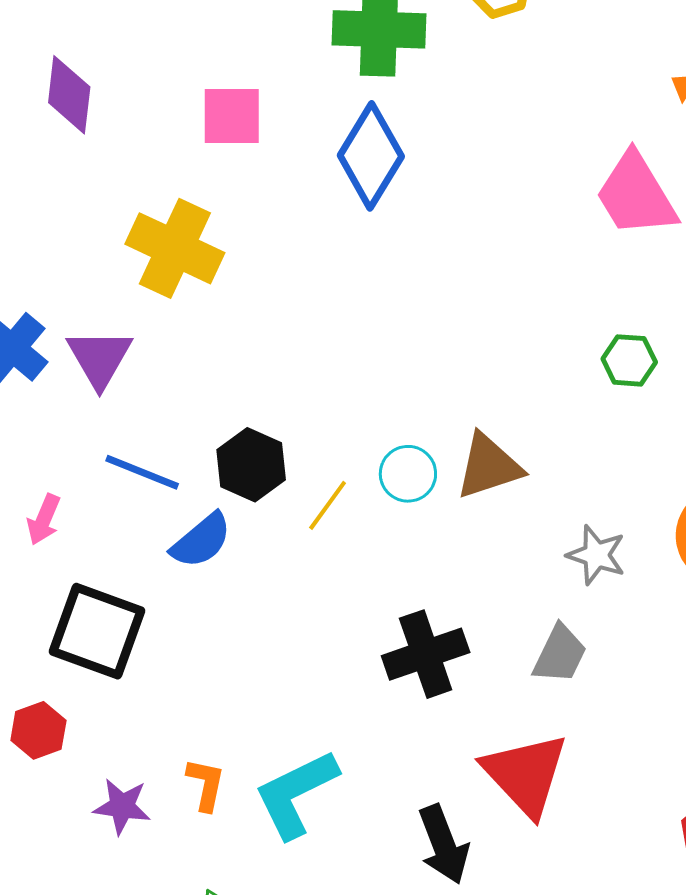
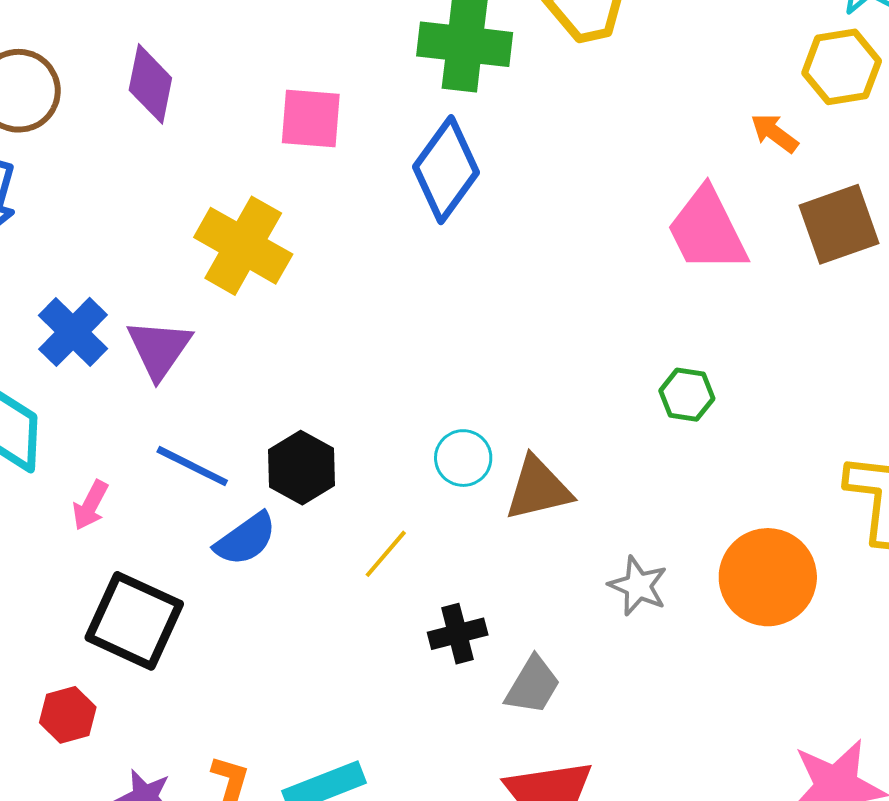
cyan circle: (408, 474) -> (463, 458), moved
yellow line: (328, 505) -> (386, 554), moved
black cross: (426, 654) -> (458, 634), moved, size x0.7
gray trapezoid: (560, 654) -> (533, 685), moved

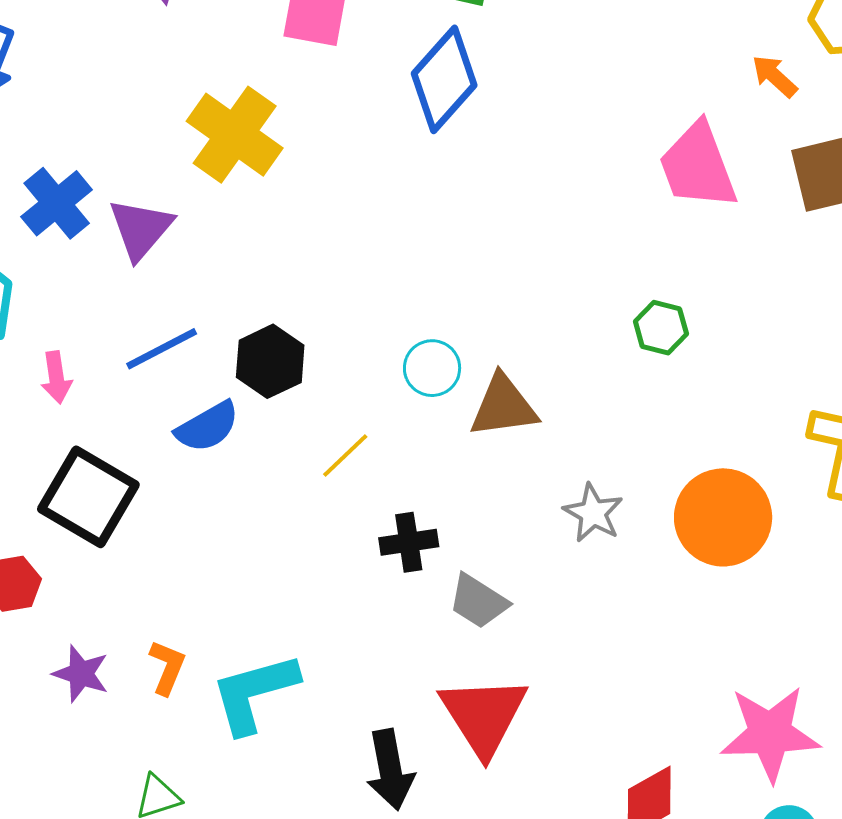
blue line: (192, 466) -> (162, 349), turned -60
pink arrow: (90, 505) -> (56, 377), turned -42
gray trapezoid: (533, 685) -> (478, 601), turned 86

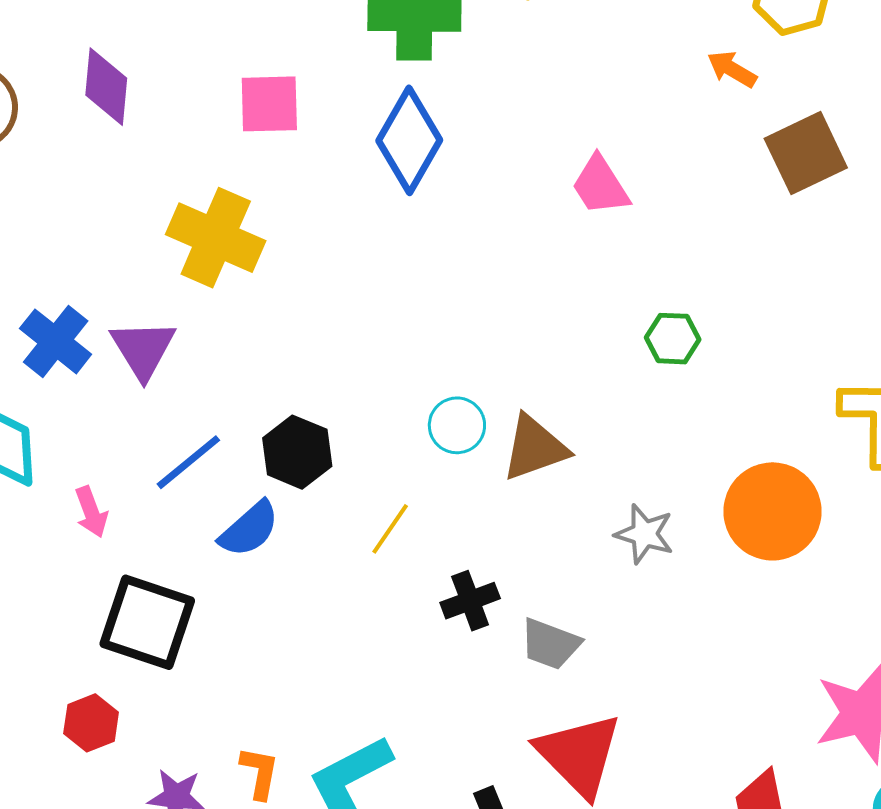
pink trapezoid: (698, 166) -> (600, 185), moved, size x0.7

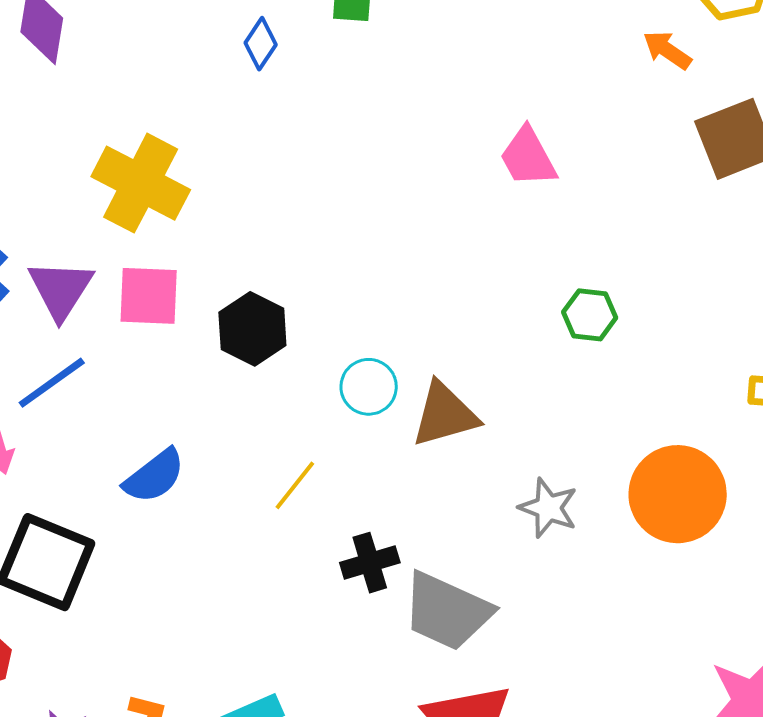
pink square: (269, 104) -> (149, 296), moved
blue diamond: (409, 140) -> (261, 44), moved, size x0.5
black hexagon: (297, 452) -> (252, 329), moved
blue line: (188, 462) -> (52, 383), moved
gray trapezoid: (550, 644) -> (447, 611), size x1.5

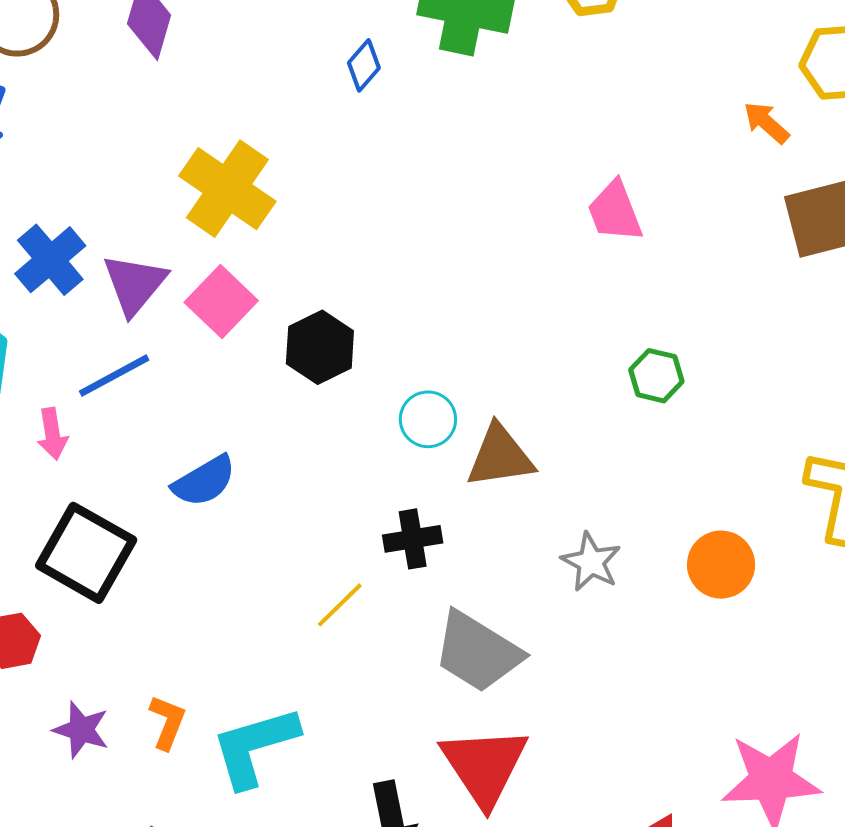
pink square: (149, 296) -> (221, 301), turned 34
yellow line: (295, 485) -> (340, 605), moved
orange circle: (678, 494) -> (721, 565), size x0.7
black cross: (370, 563) -> (413, 539), moved

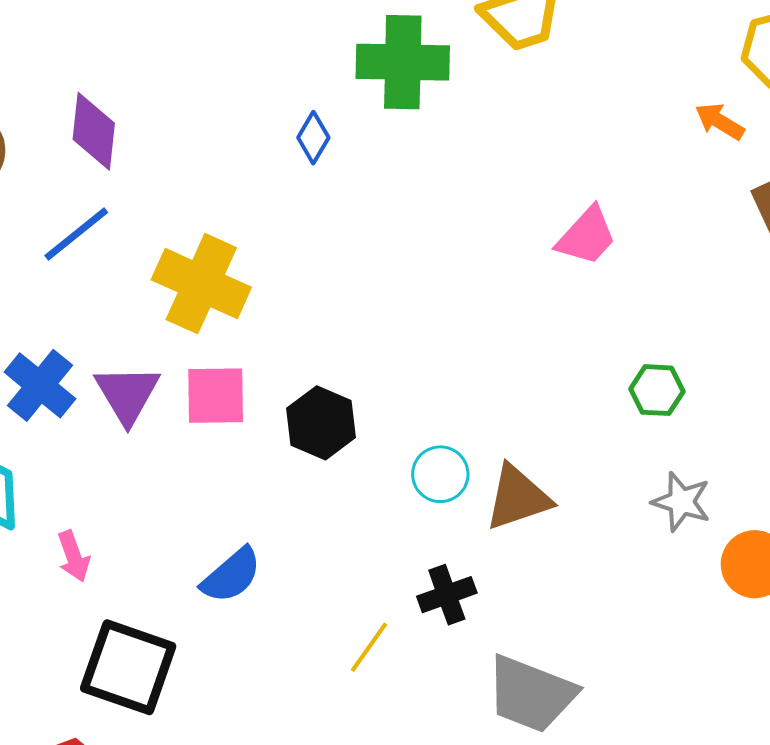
pink trapezoid: (615, 211) -> (587, 236), turned -106
pink square: (221, 301) -> (216, 396), turned -34
blue line: (114, 376) -> (76, 234), moved
gray star: (591, 562) -> (681, 502), moved
yellow line: (340, 605) -> (369, 647), moved

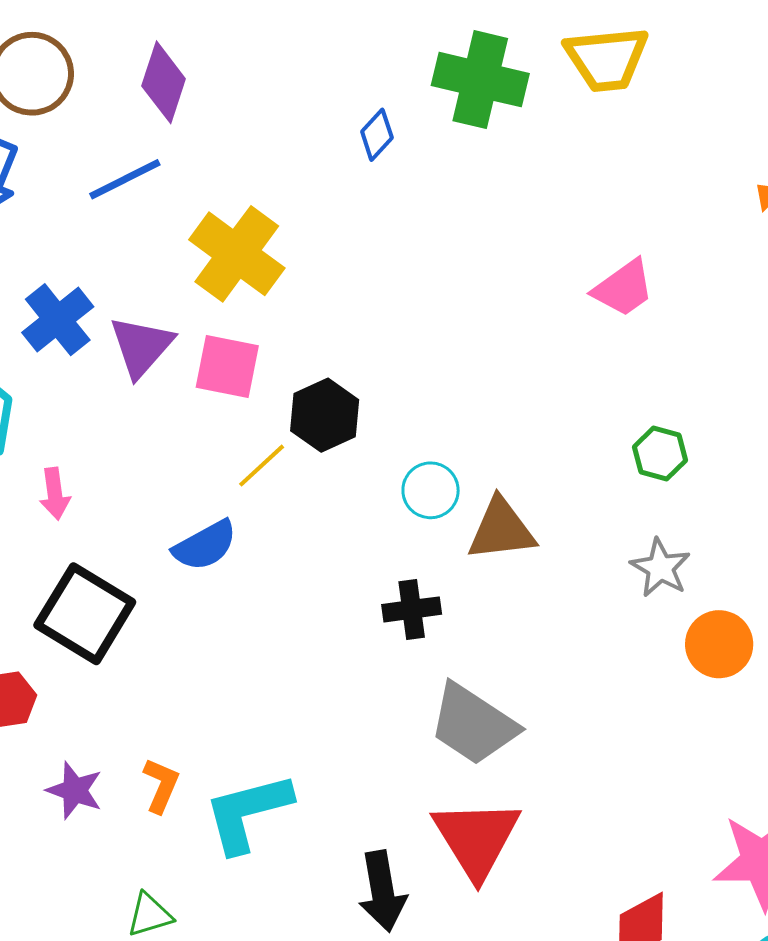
yellow line: (369, 647) -> (262, 466), moved

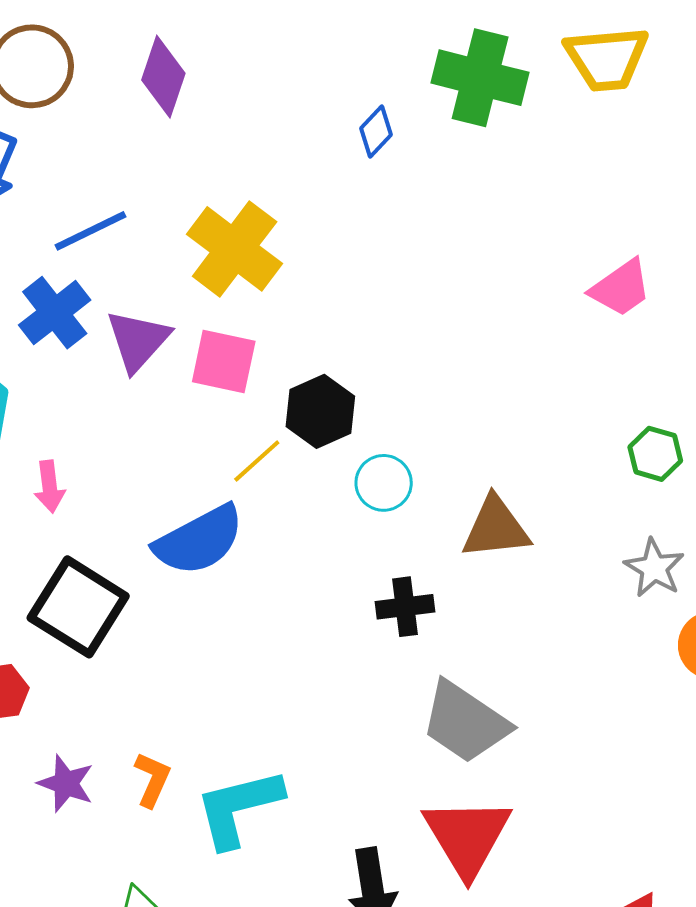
blue line: (125, 179) -> (90, 231), moved
cyan circle: (431, 490) -> (384, 483), moved
blue semicircle: (205, 545) -> (199, 540), size x1.4

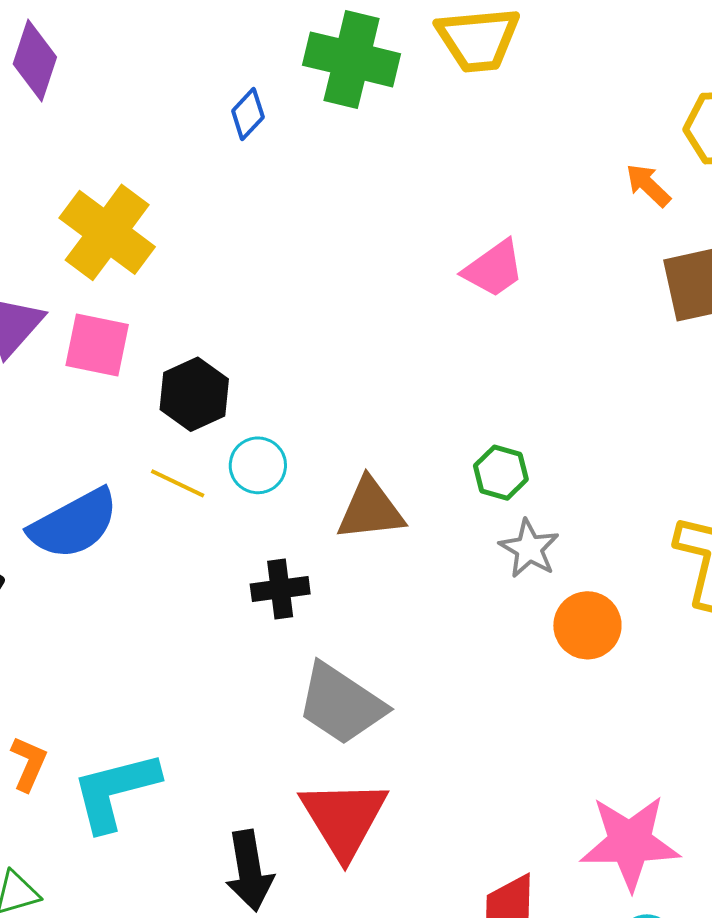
green hexagon: (655, 454) -> (501, 473), moved
yellow line: (257, 461) -> (178, 483), moved, turned 68

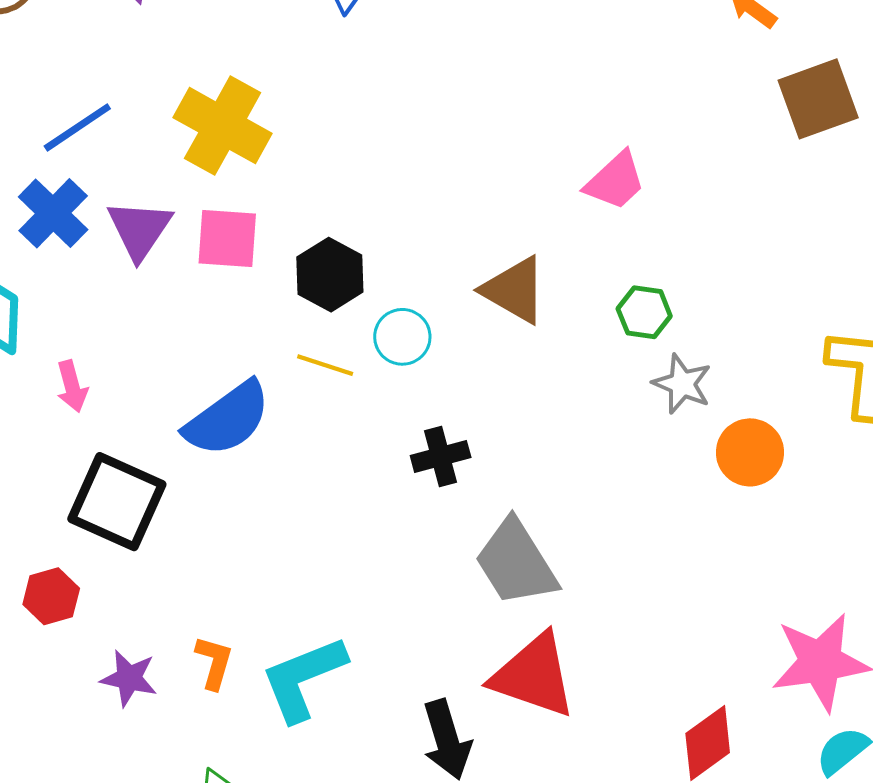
pink trapezoid: (494, 269) -> (615, 181), moved
brown triangle: (370, 509) -> (514, 290), moved, turned 44
gray trapezoid: (341, 704) -> (516, 563), turned 32
red triangle: (344, 818) -> (534, 676), turned -32

